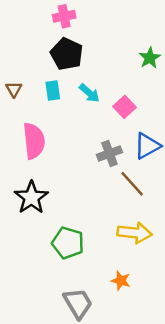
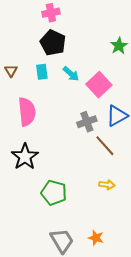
pink square: (125, 107) -> (99, 85), size x1.4
yellow arrow: (135, 233) -> (107, 185), size x0.6
orange star: (121, 281) -> (96, 238), moved

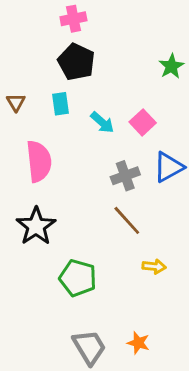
cyan arrow: (71, 74) -> (102, 122), moved
pink square: (99, 85) -> (143, 122), size x0.7
brown line: (105, 146) -> (127, 220), moved

